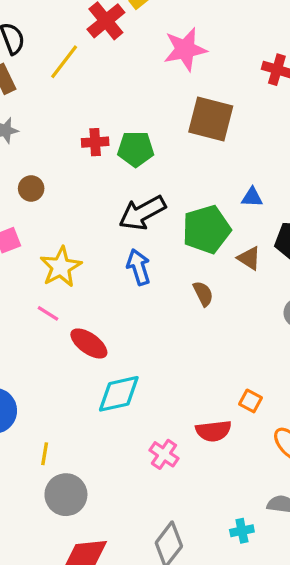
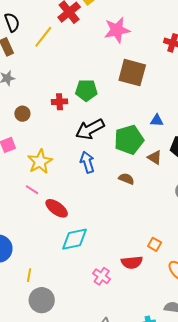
red cross: (95, 142) -> (59, 102), moved
brown semicircle: (203, 294) -> (126, 179), turned -42

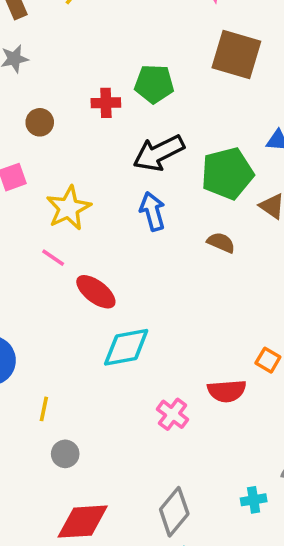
gray circle: (42, 300) -> (65, 454), size x0.6

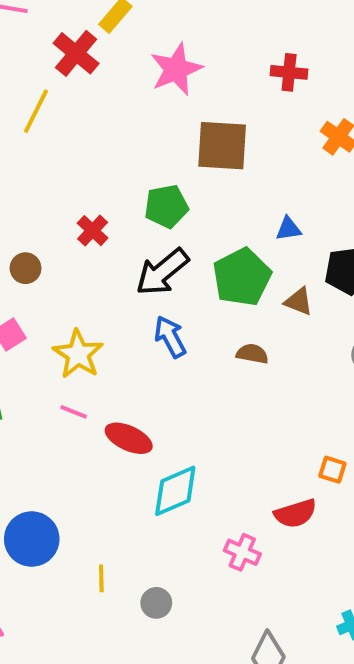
green pentagon: (154, 84) -> (166, 206), moved
red cross: (106, 103) -> (93, 231), turned -32
gray circle: (65, 454) -> (156, 603), moved

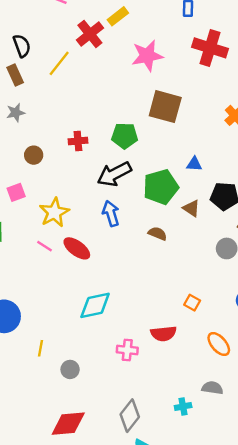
red cross: (289, 72) -> (210, 48), moved, size x1.6
red cross: (93, 231) -> (78, 141), turned 30
red ellipse: (129, 438) -> (77, 248), moved
orange square: (332, 470) -> (192, 303), moved
pink cross: (242, 552) -> (127, 350), turned -30

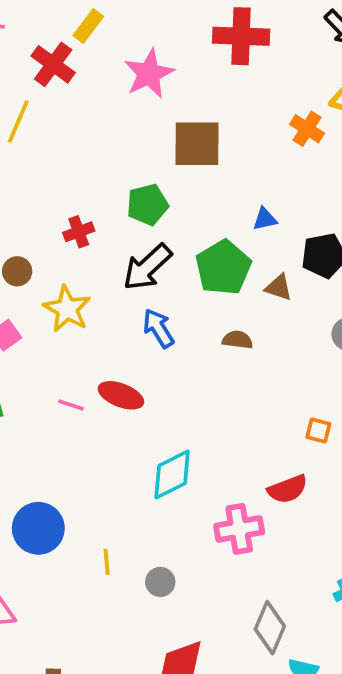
yellow star: (54, 212) -> (67, 309), moved
pink cross: (127, 350) -> (239, 529), size x1.4

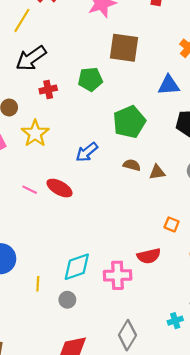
blue triangle: (265, 219) -> (169, 85), moved, size x1.5
black arrow: (147, 267) -> (31, 58), moved
brown triangle: (279, 287) -> (157, 172), moved, turned -35
blue arrow: (158, 328) -> (87, 152), turned -105
cyan diamond: (172, 474) -> (77, 267), moved

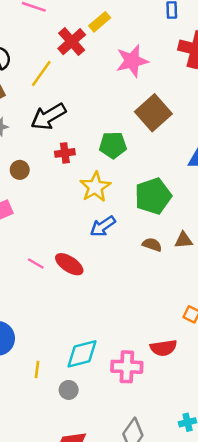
brown square: (124, 48) -> (153, 113), turned 36
yellow star: (35, 133) -> (95, 187), moved
brown triangle: (157, 172) -> (184, 240), moved

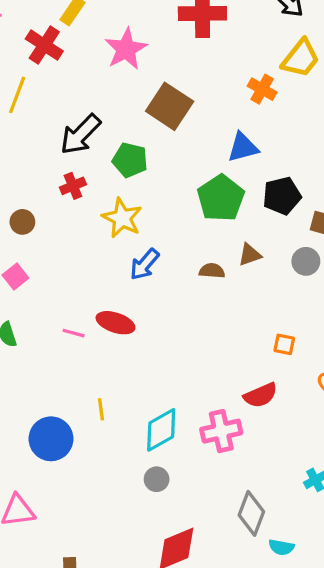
black arrow: (48, 117) -> (80, 134), moved
green pentagon: (113, 145) -> (130, 160), turned 30
green pentagon: (153, 196) -> (221, 198), moved
yellow line: (37, 369) -> (101, 409), moved

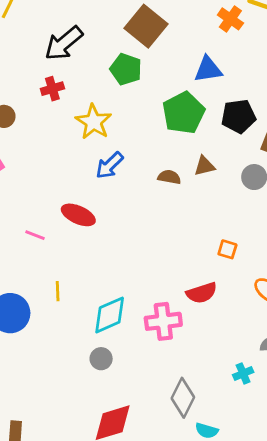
green pentagon: (130, 160) -> (126, 69), moved
pink line: (74, 333) -> (35, 235), moved

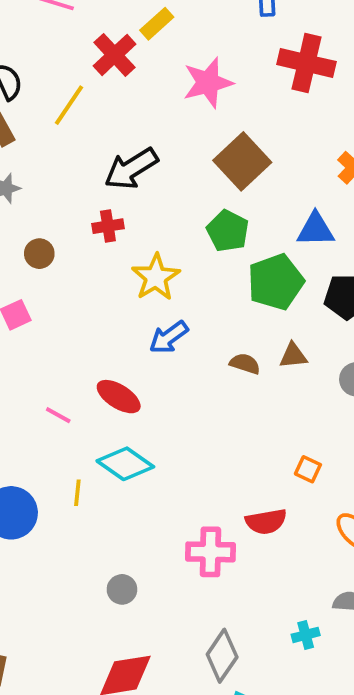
green pentagon: (126, 69) -> (228, 231), moved
cyan diamond: (110, 315) -> (125, 464), moved, turned 51

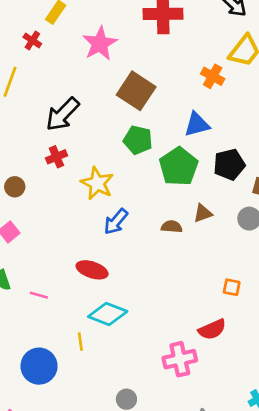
red cross: (115, 55) -> (32, 40), size x0.6
pink line: (58, 415) -> (39, 295), moved

